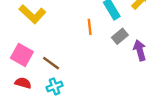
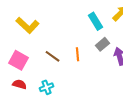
orange line: (90, 27) -> (78, 54), moved
brown line: (51, 63) -> (52, 56), moved

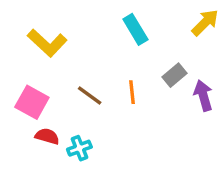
cyan rectangle: (96, 21) -> (135, 29), moved
red semicircle: (20, 84) -> (47, 136), moved

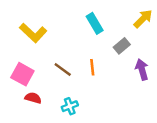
gray rectangle: (174, 75) -> (122, 46), moved
cyan cross: (79, 148) -> (70, 106), moved

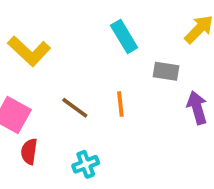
gray rectangle: (122, 46) -> (166, 71), turned 49
red semicircle: (33, 98) -> (29, 152), turned -98

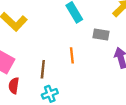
brown line: (75, 108) -> (43, 69), moved, turned 60

